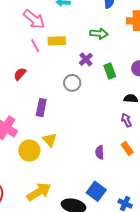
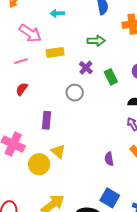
pink line: (35, 46) -> (21, 61), moved, turned -72

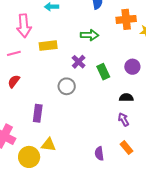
pink arrow: (30, 33) -> (24, 26), turned 50
yellow triangle: (58, 151) -> (49, 145), turned -35

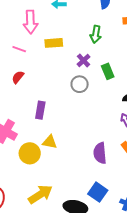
green arrow: (90, 35) -> (96, 34), turned 96
pink line: (14, 53) -> (19, 49), turned 32
gray circle: (67, 86) -> (80, 84), moved
purple semicircle: (99, 154) -> (100, 153), size x1.5

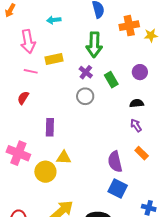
green arrow: (96, 34) -> (94, 45), size x1.4
pink line: (19, 49) -> (31, 71), moved
blue square: (98, 192) -> (118, 189), moved

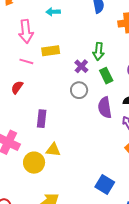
green arrow: (94, 45) -> (99, 51), moved, size x0.7
purple semicircle: (115, 162) -> (105, 108), moved

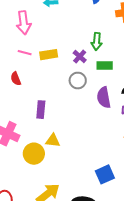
yellow rectangle: (51, 51) -> (49, 55), moved
green rectangle: (106, 76) -> (105, 65), turned -63
red semicircle: (17, 87) -> (16, 79), turned -56
blue square: (105, 185) -> (105, 174), turned 36

